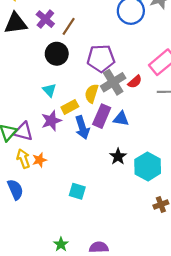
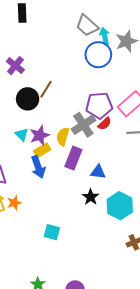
brown line: (69, 26) -> (46, 89), moved
purple pentagon: (101, 58) -> (99, 105), moved
blue triangle: (121, 119) -> (98, 172), moved
purple star: (51, 121) -> (40, 135), moved
blue arrow: (82, 128) -> (38, 167), moved

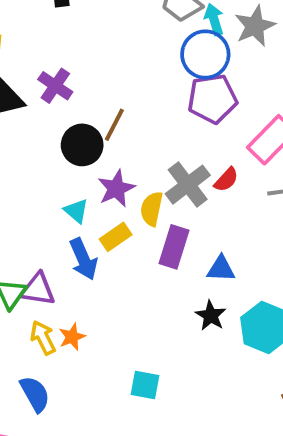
purple pentagon: (99, 105) -> (212, 99), moved
purple star: (40, 135) -> (116, 189), moved
blue arrow: (38, 167) -> (83, 259), moved

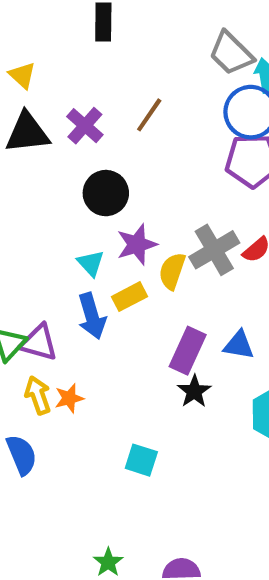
brown line: (114, 125) -> (149, 115), moved
purple rectangle: (174, 247) -> (188, 351), moved
black star: (211, 315) -> (194, 391), moved

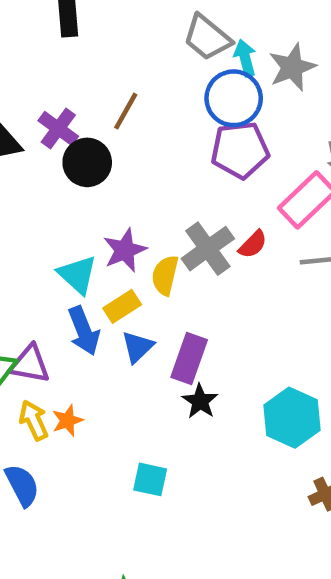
black circle: (106, 193) -> (87, 162), moved
cyan triangle: (91, 263) -> (77, 275), size x1.4
blue triangle: (239, 345) -> (138, 347), moved, turned -48

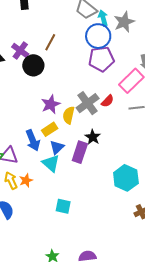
cyan triangle: (77, 275) -> (51, 163), moved
black star: (200, 401) -> (93, 137), moved

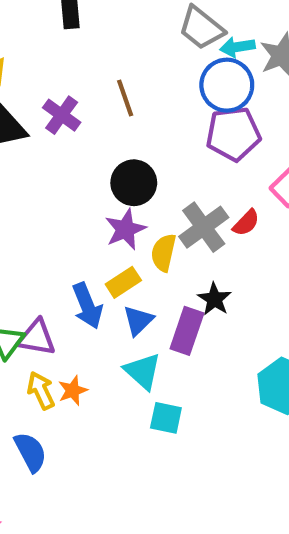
cyan arrow: (103, 18) -> (237, 47), turned -84
brown line: (50, 42) -> (125, 98), turned -48
black circle: (33, 65) -> (134, 183), moved
cyan triangle: (51, 163) -> (143, 371), moved
cyan square: (63, 206) -> (166, 418), moved

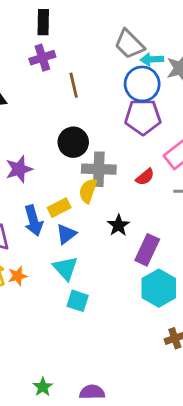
purple cross: (62, 115) -> (42, 58), moved, turned 30
gray cross: (204, 227) -> (99, 169), moved, turned 32
purple star: (125, 229) -> (19, 169), moved
purple rectangle: (187, 331) -> (147, 250), moved

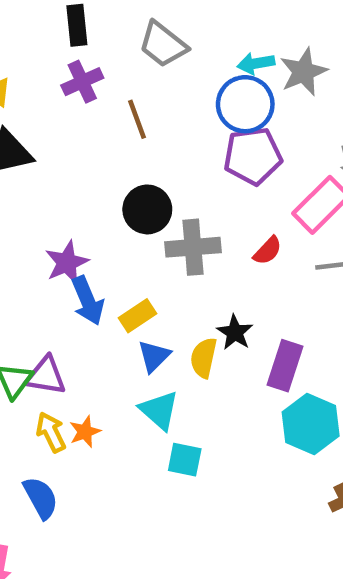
gray trapezoid: (129, 44) -> (163, 44), moved
yellow semicircle: (88, 191) -> (204, 358), moved
blue arrow: (33, 221) -> (88, 301), moved

